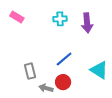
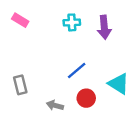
gray rectangle: (30, 71) -> (20, 85), moved
red circle: (63, 82) -> (86, 98), moved

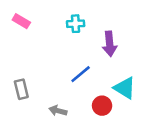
purple arrow: (104, 27) -> (110, 44), moved
red circle: (86, 98) -> (102, 106), moved

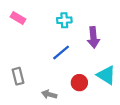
blue line: (81, 74) -> (61, 52), moved
red circle: (102, 106) -> (79, 83), moved

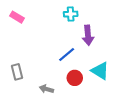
cyan cross: (64, 20) -> (71, 14), moved
blue line: (61, 52) -> (67, 55), moved

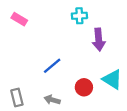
blue line: (67, 55) -> (52, 66), moved
gray rectangle: (17, 72) -> (17, 98), moved

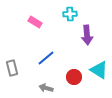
pink rectangle: (19, 19) -> (35, 22), moved
gray rectangle: (17, 98) -> (12, 68), moved

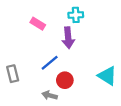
purple arrow: (87, 35) -> (68, 38), moved
red circle: (74, 77) -> (65, 80), moved

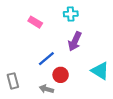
purple arrow: (68, 38) -> (75, 41), moved, turned 30
gray rectangle: (13, 74) -> (13, 81), moved

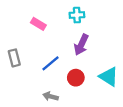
red circle: (61, 75) -> (76, 78), moved
gray rectangle: (13, 81) -> (14, 58), moved

